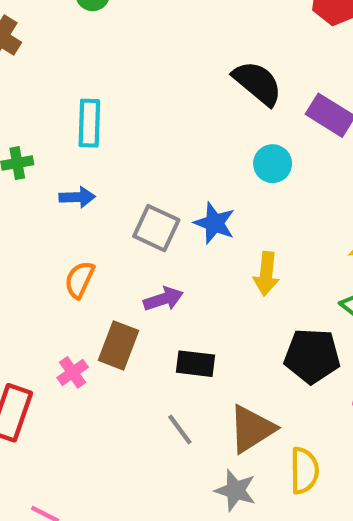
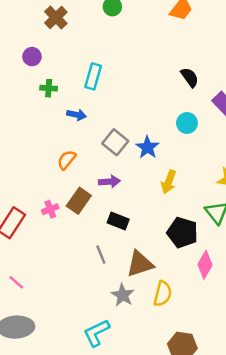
black semicircle: (258, 83) -> (190, 77), size x0.7

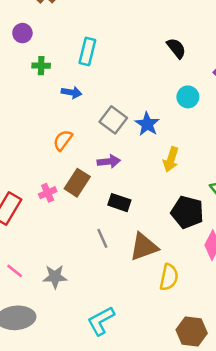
black semicircle: (190, 77) -> (176, 48), moved
gray star: (123, 295) -> (55, 277), moved, turned -30

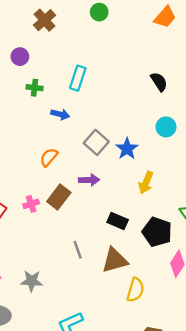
black rectangle: (119, 203) -> (118, 221), moved

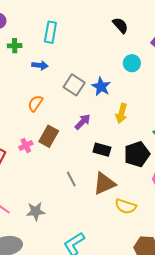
purple arrow: (89, 180) -> (83, 122), moved, turned -36
black pentagon: (157, 232) -> (137, 154), turned -30
yellow semicircle: (135, 290) -> (126, 206), turned 100

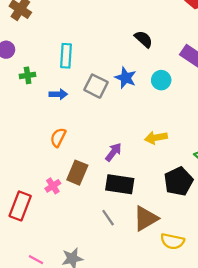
gray square: (74, 85) -> (96, 86), moved
blue star: (101, 87) -> (126, 78), moved
yellow arrow: (121, 113) -> (156, 138), turned 72
black rectangle: (102, 150) -> (120, 184), moved, size x1.4

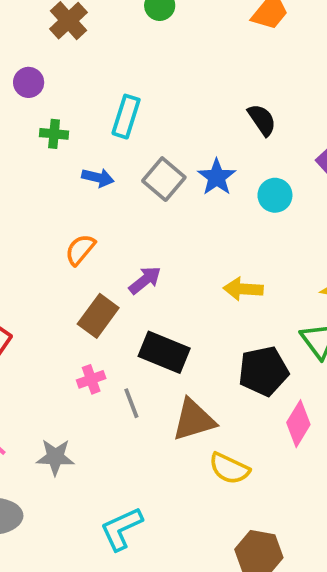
purple arrow: (113, 152) -> (145, 280), moved
pink cross: (53, 186) -> (91, 379), moved

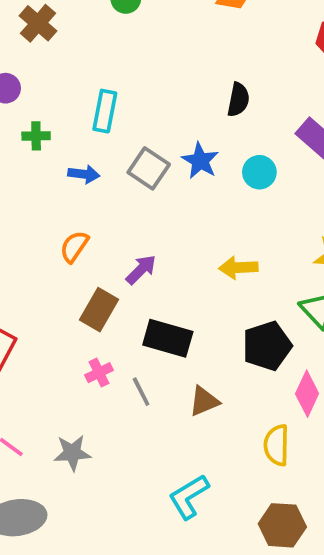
black semicircle: (262, 120) -> (238, 100), turned 52
brown triangle: (194, 420) -> (204, 401), size x0.7
yellow semicircle: (229, 468) -> (277, 445), moved, turned 72
cyan L-shape: (121, 529) -> (189, 497), moved

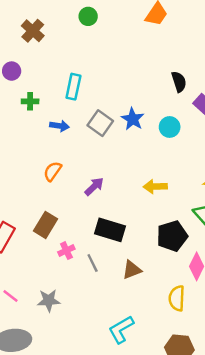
black semicircle: (238, 100) -> (179, 82), moved, turned -30
brown rectangle: (99, 310) -> (45, 225), moved

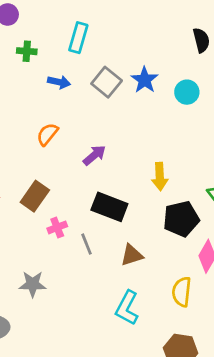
yellow arrow: (155, 187) -> (160, 176), moved, turned -95
cyan L-shape: (121, 329) -> (127, 308), moved, turned -36

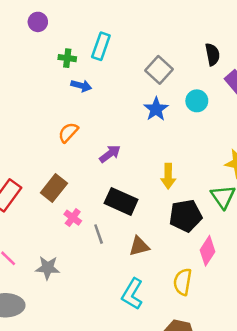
green cross: (27, 51) -> (67, 58), moved
blue star: (145, 80) -> (156, 109), moved
gray square: (107, 82) -> (159, 70), moved
pink cross: (57, 227) -> (73, 218), turned -36

